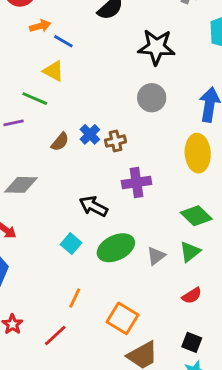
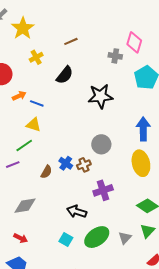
gray circle: (152, 98) -> (101, 144), moved
green line: (35, 99) -> (24, 146), turned -48

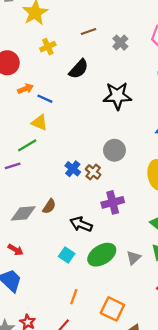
gray cross: (115, 56) -> (120, 43), moved, turned 32
brown cross: (84, 165) -> (93, 172), turned -32
brown semicircle: (46, 172) -> (49, 206), moved

